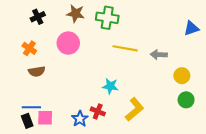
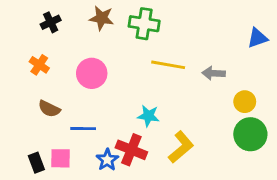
pink circle: (68, 43) -> (92, 73), moved
brown semicircle: (37, 71) -> (49, 109), moved, turned 35
green circle: (186, 100) -> (250, 134), size x1.5
blue line: (31, 107) -> (83, 129), moved
red cross: (98, 111) -> (131, 150), size x1.5

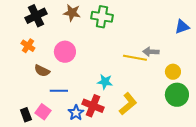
black cross: (51, 22) -> (36, 16), size x1.5
yellow line: (168, 65) -> (135, 58), moved
brown semicircle: (49, 109) -> (42, 71), moved
pink square: (61, 158) -> (43, 112), turned 35

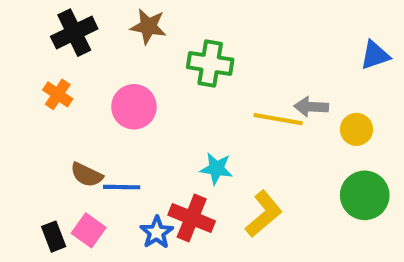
green cross: (102, 17) -> (210, 63), moved
brown semicircle: (42, 71) -> (87, 175), moved
yellow circle: (173, 72) -> (356, 129), moved

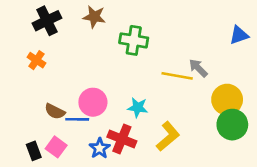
pink circle: (134, 107) -> (93, 102), moved
gray arrow: (311, 107) -> (198, 68), turned 42
yellow circle: (356, 129) -> (227, 100), moved, size x1.5

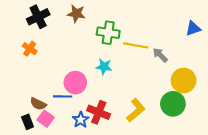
yellow line: (177, 76) -> (136, 45), moved
cyan star: (138, 107) -> (104, 67), moved
brown semicircle: (55, 111) -> (38, 104), moved
green circle: (232, 125) -> (173, 104), moved

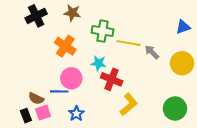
orange cross: (30, 49) -> (65, 46), moved, size x1.5
yellow circle: (184, 80) -> (182, 63), moved
green circle: (173, 104) -> (175, 109), moved
red cross: (99, 112) -> (112, 79), moved
pink square: (46, 119) -> (43, 113), turned 35

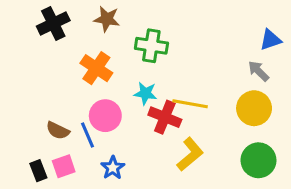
yellow line: (129, 43) -> (190, 104), moved
gray arrow: (152, 52) -> (258, 71), moved
yellow circle: (182, 63) -> (254, 108), moved
blue line: (59, 91) -> (87, 135), turned 66
brown semicircle: (36, 98) -> (58, 131), moved

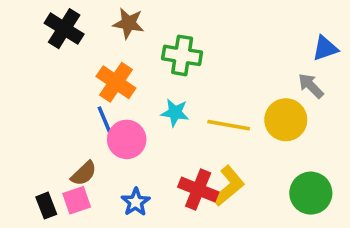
black cross: (53, 23) -> (64, 29), turned -32
yellow circle: (254, 108) -> (286, 120), moved
red cross: (165, 117) -> (198, 189), moved
brown semicircle: (58, 131) -> (84, 173), moved, turned -70
blue line: (87, 135) -> (105, 122), moved

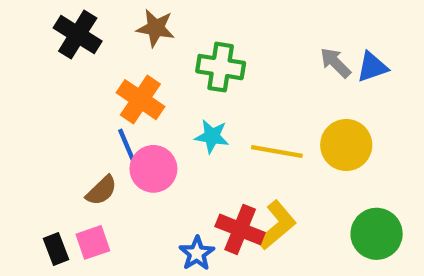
blue triangle: (325, 48) -> (372, 67), moved
gray arrow: (311, 86) -> (335, 63), moved
brown semicircle: (84, 173) -> (101, 190), moved
blue star: (136, 202) -> (197, 253), moved

